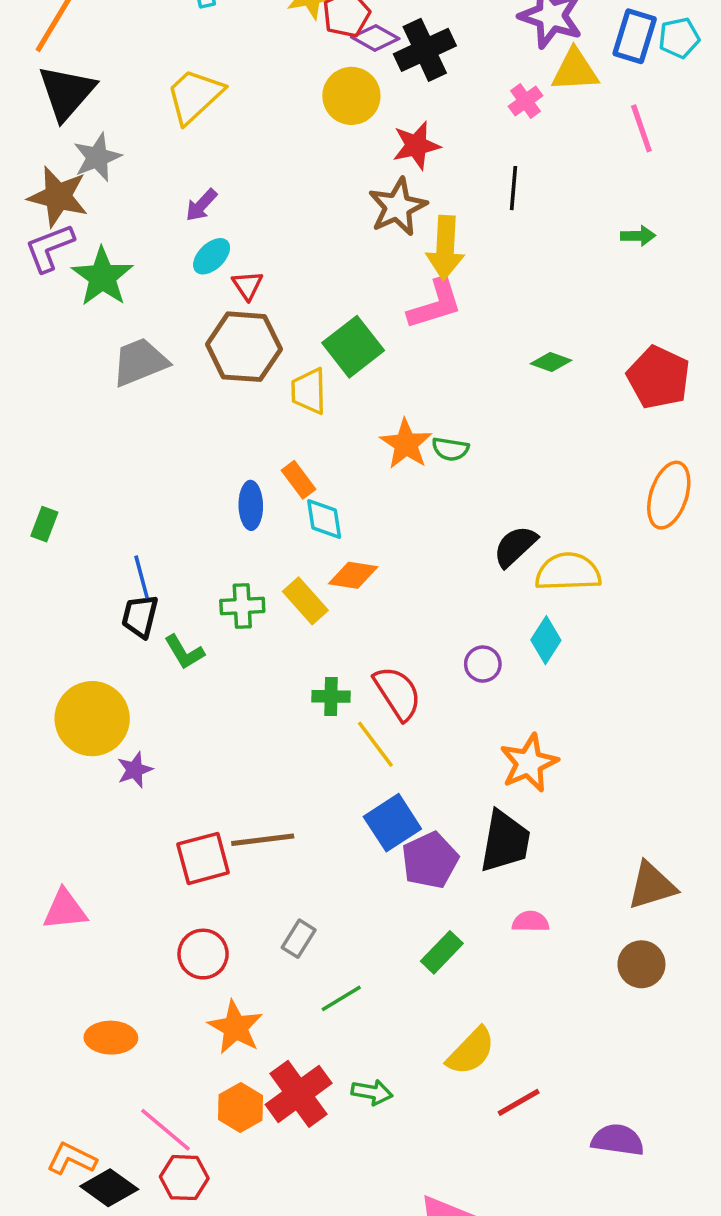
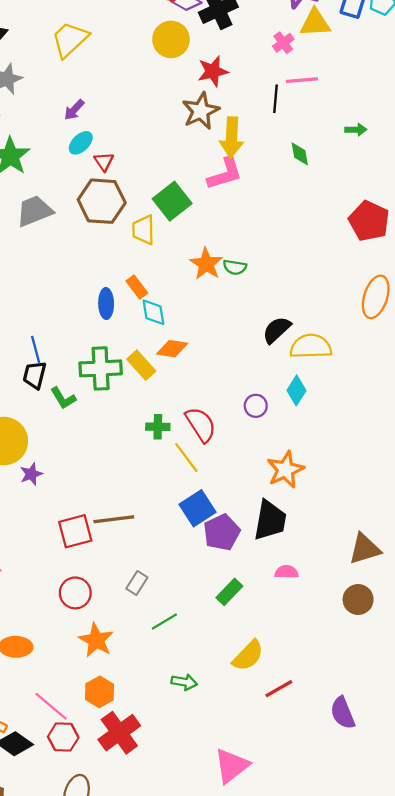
pink line: (641, 128) -> (302, 80), moved, turned -76
green diamond: (551, 362) -> (300, 154), moved, turned 60
green cross: (242, 606) -> (101, 368), size x1.5
red cross: (299, 1094) -> (119, 733), moved
purple semicircle: (618, 1140) -> (343, 713), turned -120

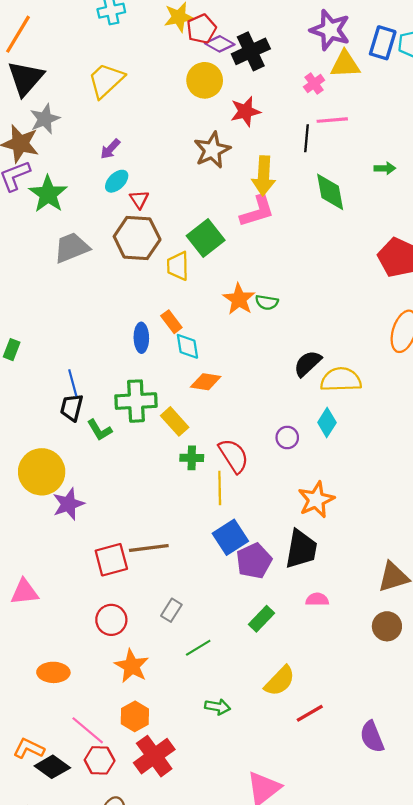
brown star: (201, 111) -> (212, 150), moved
green diamond: (300, 154) -> (330, 192), size x1.6
yellow rectangle: (141, 365) -> (175, 421), moved
yellow line: (186, 458) -> (220, 488), turned 36
purple star: (31, 474) -> (68, 504), size x1.4

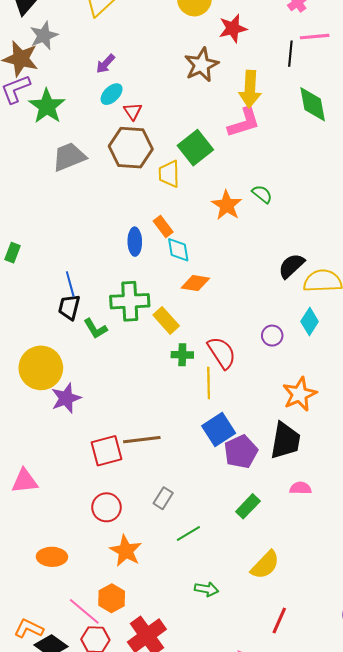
green semicircle: (267, 302) -> (262, 194), moved, turned -150
red line: (310, 713) -> (279, 620), moved, turned -36
orange hexagon: (135, 716) -> (112, 598), moved

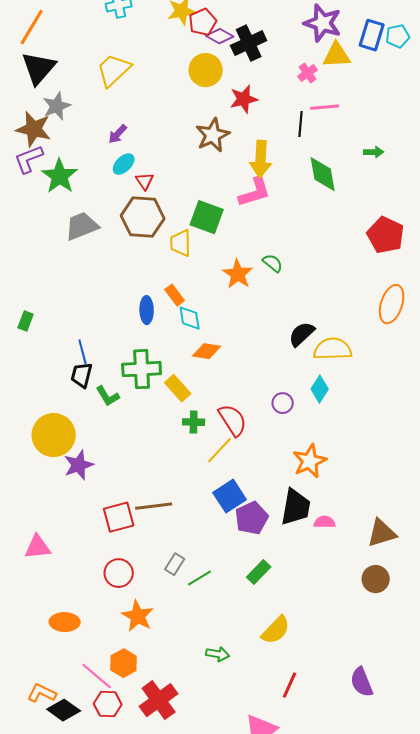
green square: (195, 148) -> (207, 217), turned -32
yellow line: (209, 383) -> (220, 450), turned 44
pink semicircle: (300, 488) -> (325, 522), moved
green line: (188, 534) -> (200, 578), moved

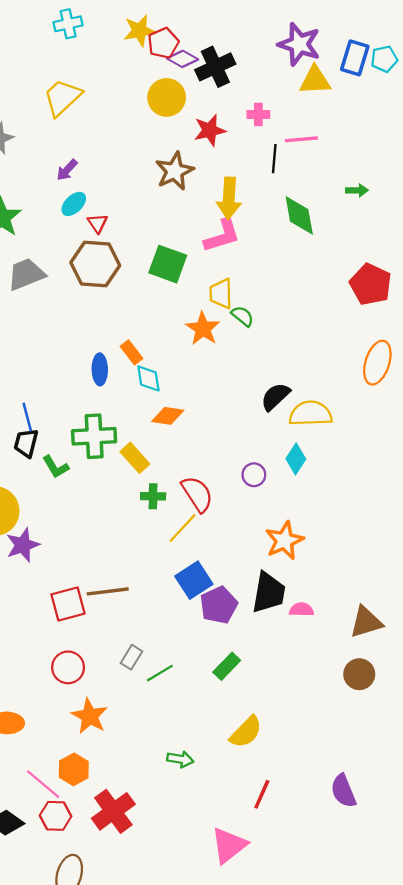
pink cross: (308, 73) -> (258, 114), moved, turned 36
yellow trapezoid: (181, 243) -> (221, 293), moved

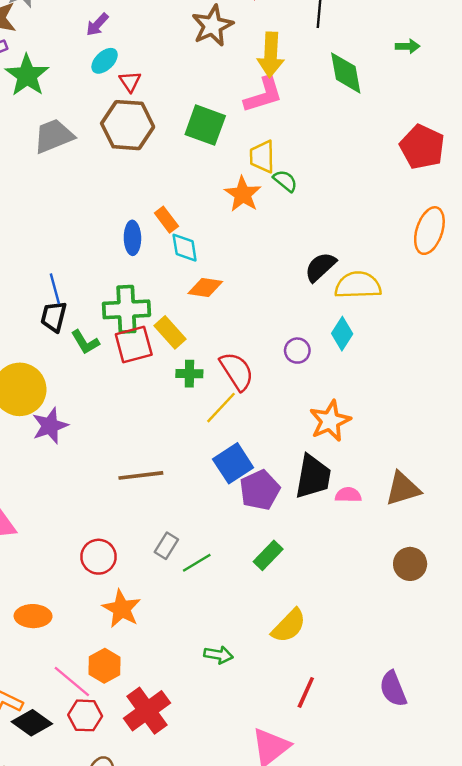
red square: (68, 604) -> (134, 345), moved
brown triangle: (366, 622) -> (403, 489), moved

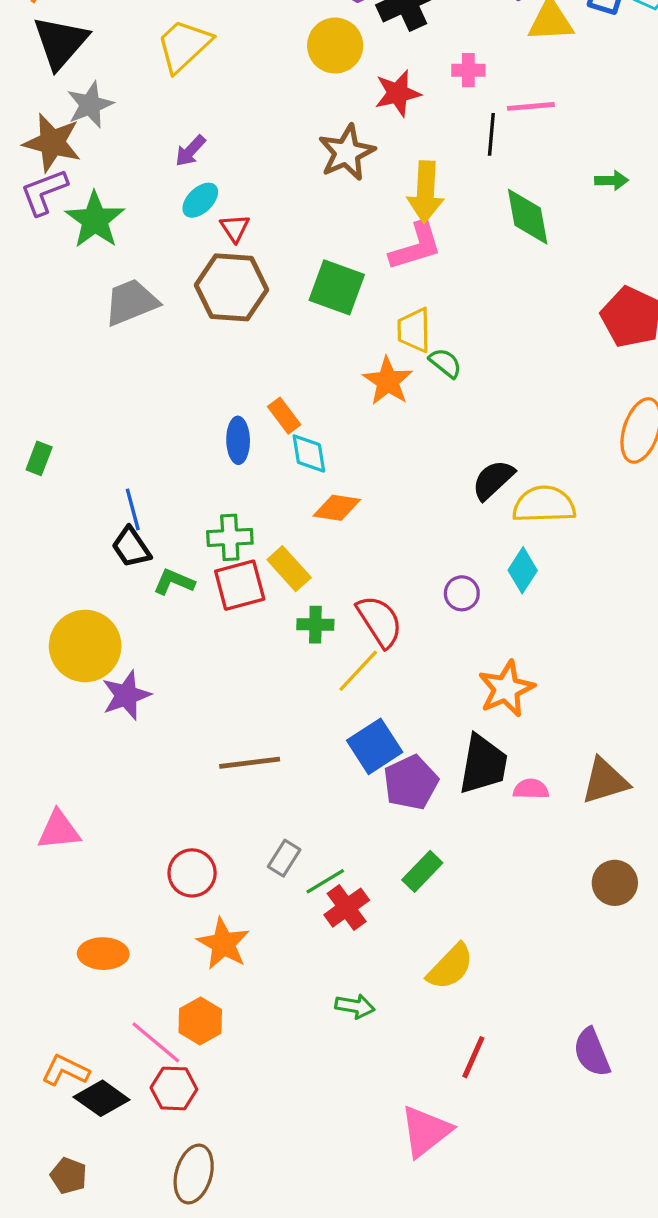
green cross: (126, 309) -> (230, 537), size x0.7
black trapezoid: (54, 317) -> (131, 547), turned -48
green L-shape: (85, 342) -> (174, 582), turned 144
red cross: (147, 711) -> (347, 908), moved, size x0.7

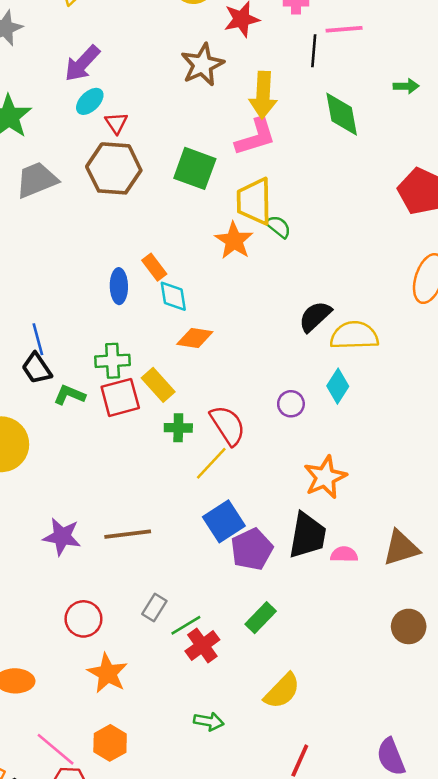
purple arrow: (190, 151) -> (82, 63), size x1.5
yellow trapezoid: (414, 330) -> (254, 201), size x1.4
purple star: (126, 695) -> (62, 537), moved, turned 30
orange hexagon: (200, 1021) -> (110, 743), moved

